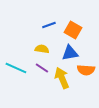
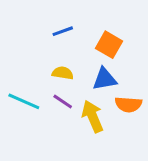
blue line: (49, 25) -> (63, 31), moved

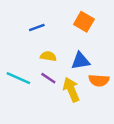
blue line: (63, 31) -> (37, 28), moved
orange square: (109, 45) -> (84, 22), moved

